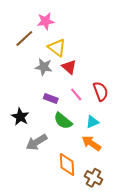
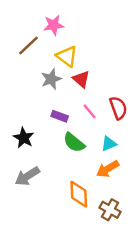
gray star: (44, 67) -> (51, 79), turned -30
gray arrow: (37, 142) -> (27, 176), moved
orange arrow: (91, 143) -> (108, 169), turned -66

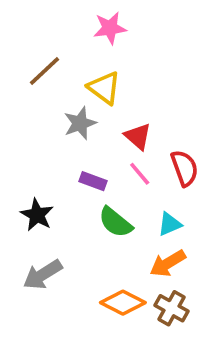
pink star: (54, 25) -> (110, 28), moved
red triangle: (81, 79) -> (138, 136), moved
orange diamond: (79, 194) -> (123, 303), turned -60
brown cross: (110, 210) -> (171, 308), moved

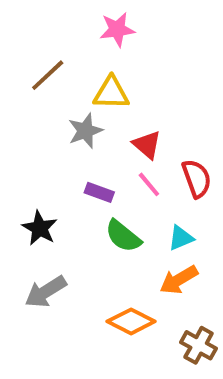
yellow triangle: (104, 88) -> (111, 93), turned -36
brown cross: (171, 308) -> (199, 345), moved

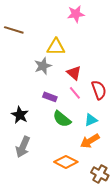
pink star: (117, 29) -> (76, 14), moved
brown line: (48, 75) -> (14, 30), moved, turned 60
gray arrow: (46, 292) -> (23, 147), turned -35

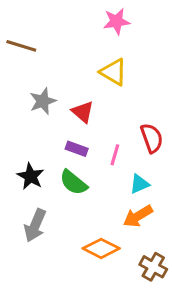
yellow triangle: (56, 47) -> (113, 72), moved, turned 30
gray star: (43, 66) -> (43, 101), moved
red triangle: (74, 73) -> (83, 112), moved
pink line: (75, 93) -> (115, 155), moved, turned 56
green semicircle: (62, 119) -> (73, 182), moved

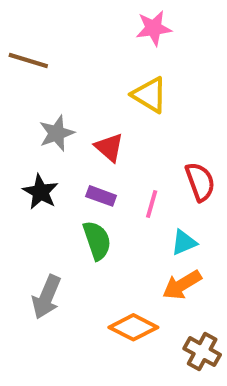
black star: (31, 176) -> (40, 192), moved
green semicircle: (73, 182) -> (97, 240), turned -148

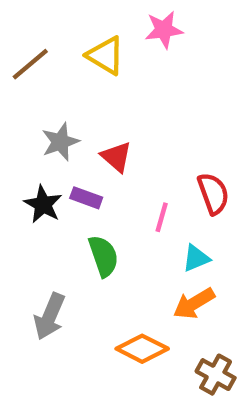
brown line: (28, 60) -> (30, 64), turned -57
yellow triangle: (150, 95) -> (106, 56), moved
purple rectangle: (101, 196) -> (86, 198), moved

